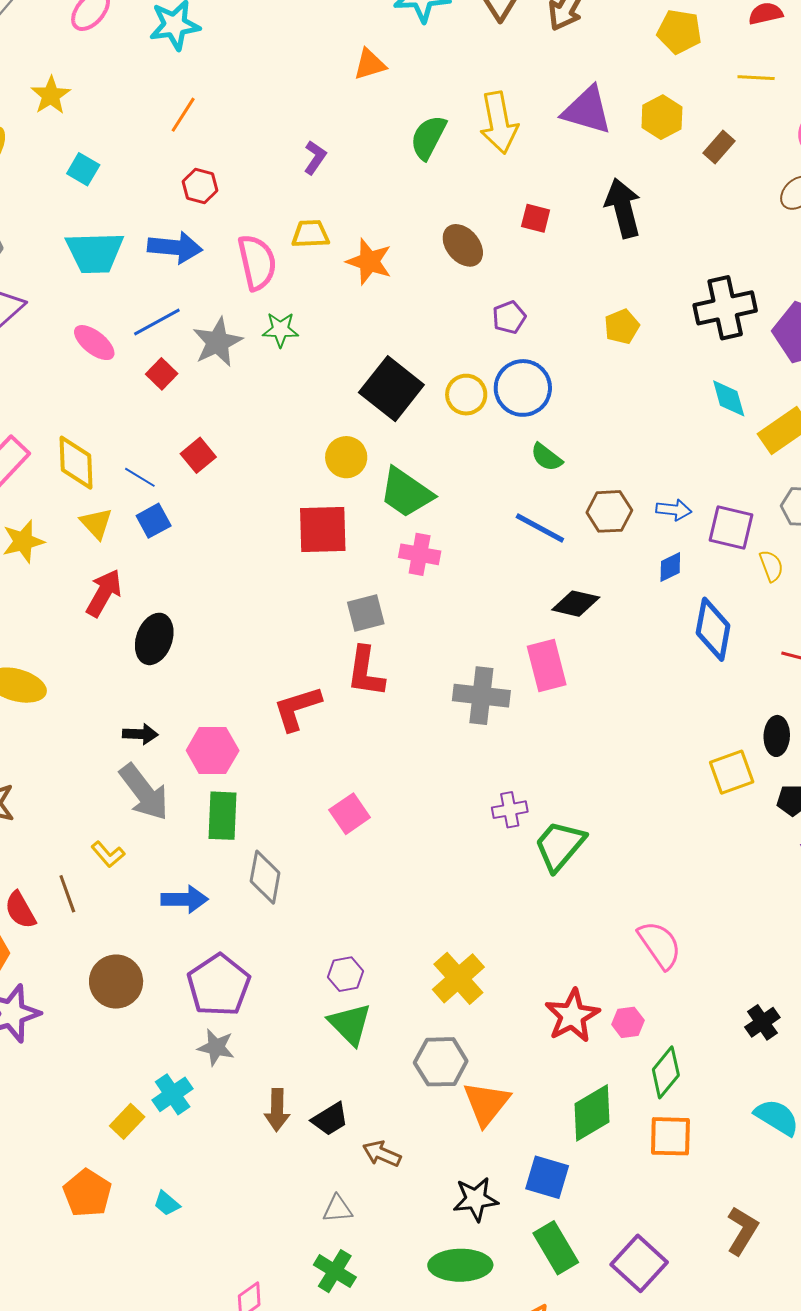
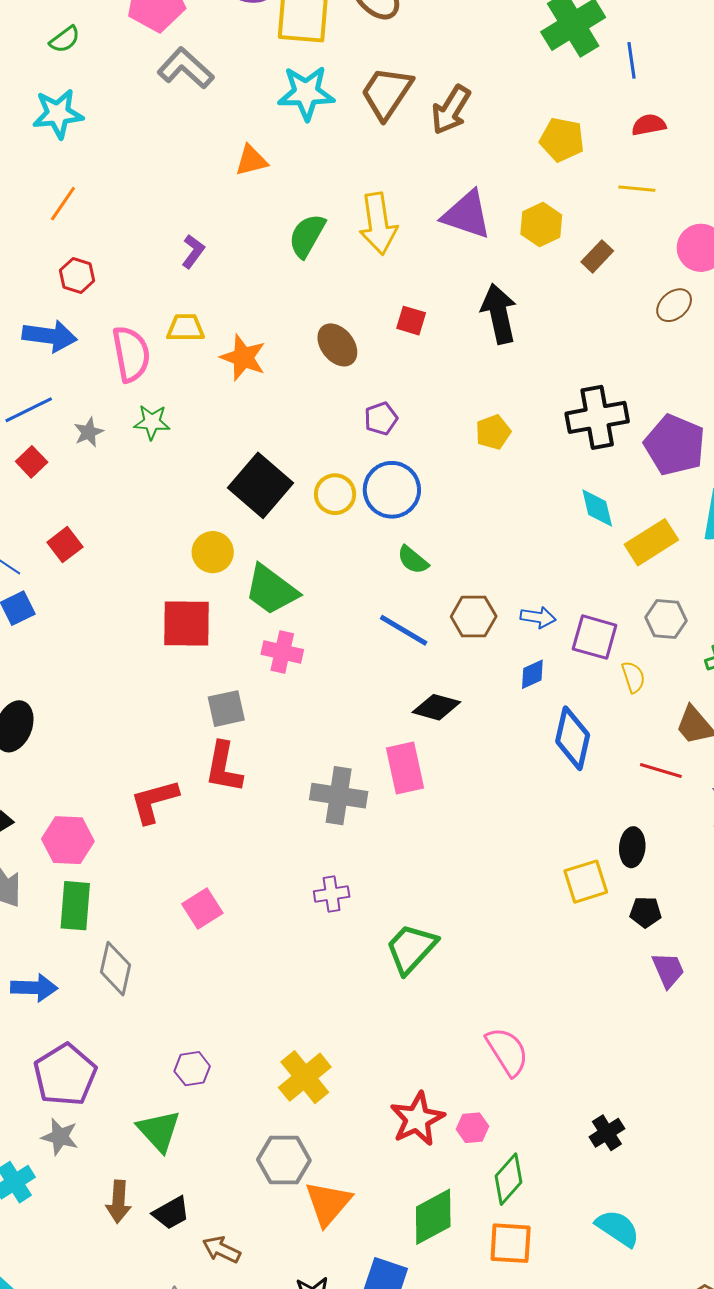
gray star: (218, 342) -> (89, 432), size x0.6
purple cross: (510, 810) -> (332, 894), moved
green triangle: (350, 1024) -> (159, 1131), moved

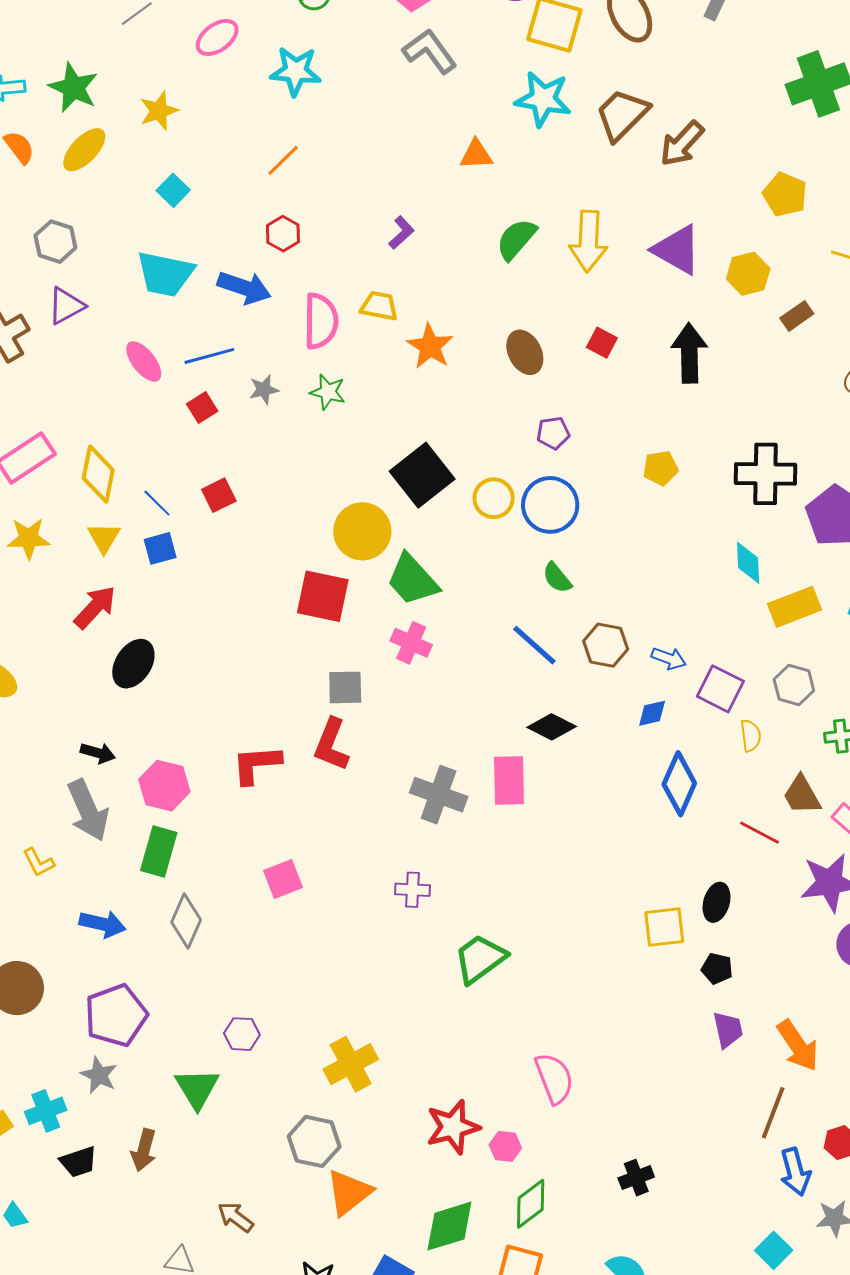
yellow circle: (213, 552) -> (362, 531), size x1.4
black trapezoid: (171, 1213) -> (79, 1162), moved

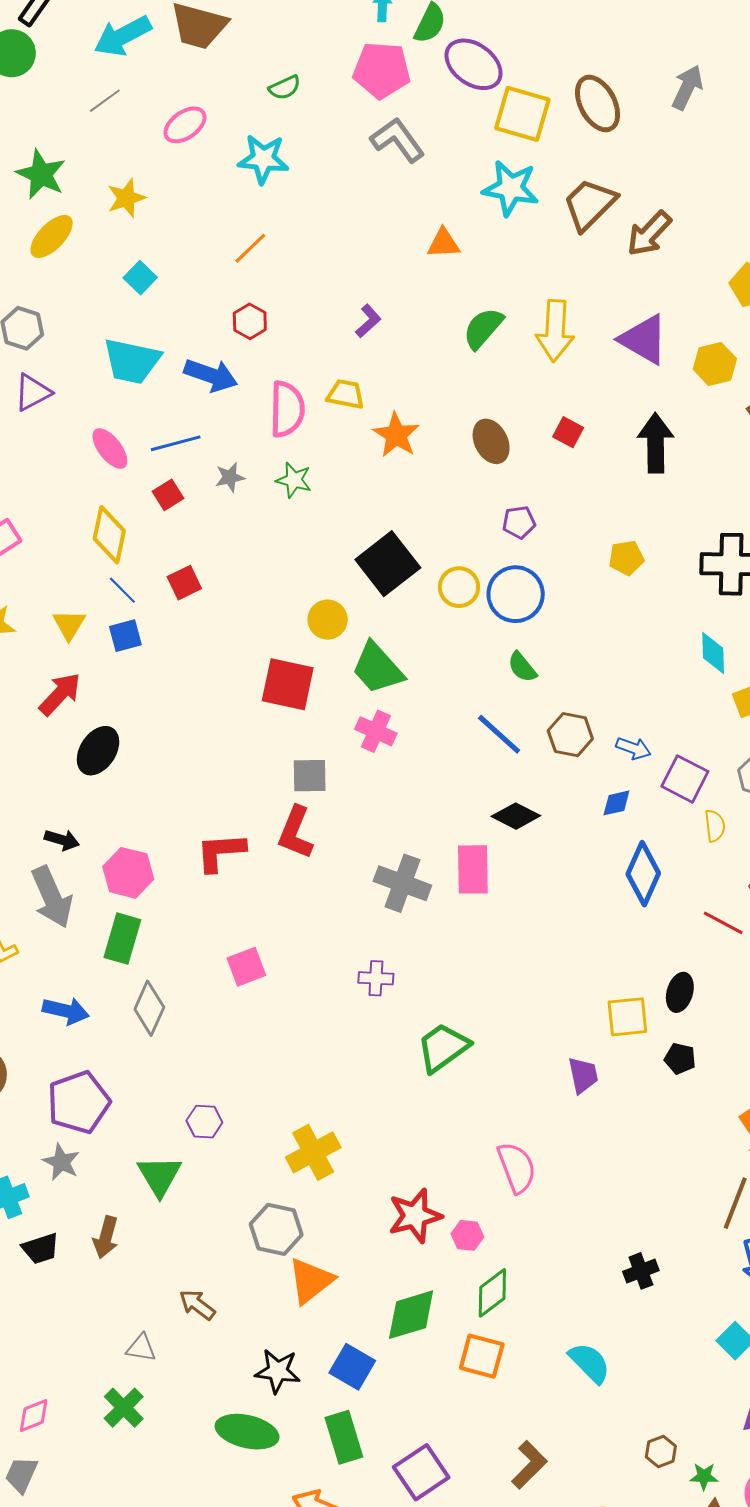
yellow diamond: (98, 474) -> (109, 535), moved
yellow circle: (362, 531) -> (328, 620), size x0.7
purple trapezoid: (728, 1030) -> (583, 1075), moved
black cross: (636, 1178) -> (641, 1271), moved

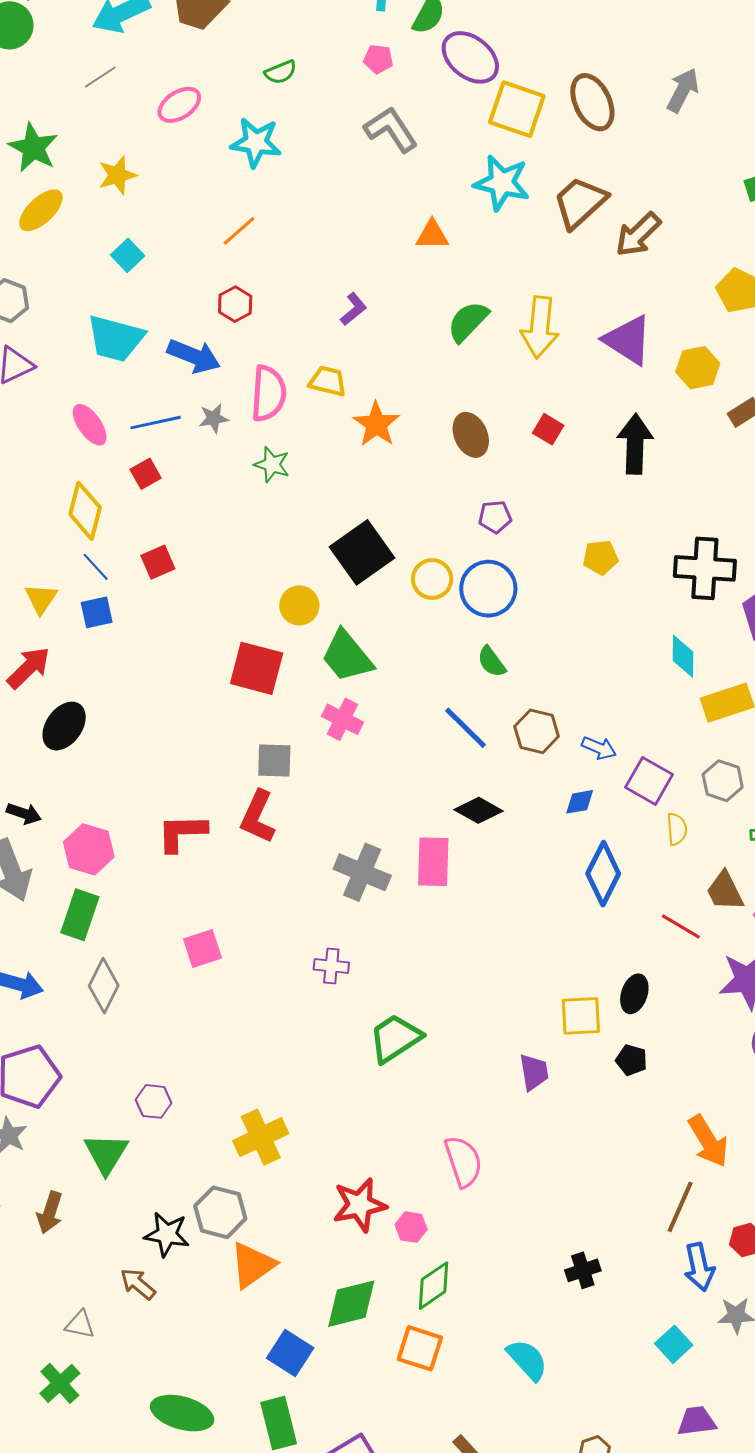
pink pentagon: (382, 70) -> (378, 59), size x0.5
gray star: (230, 477) -> (214, 418), moved
black star: (278, 1371) -> (167, 1234), moved

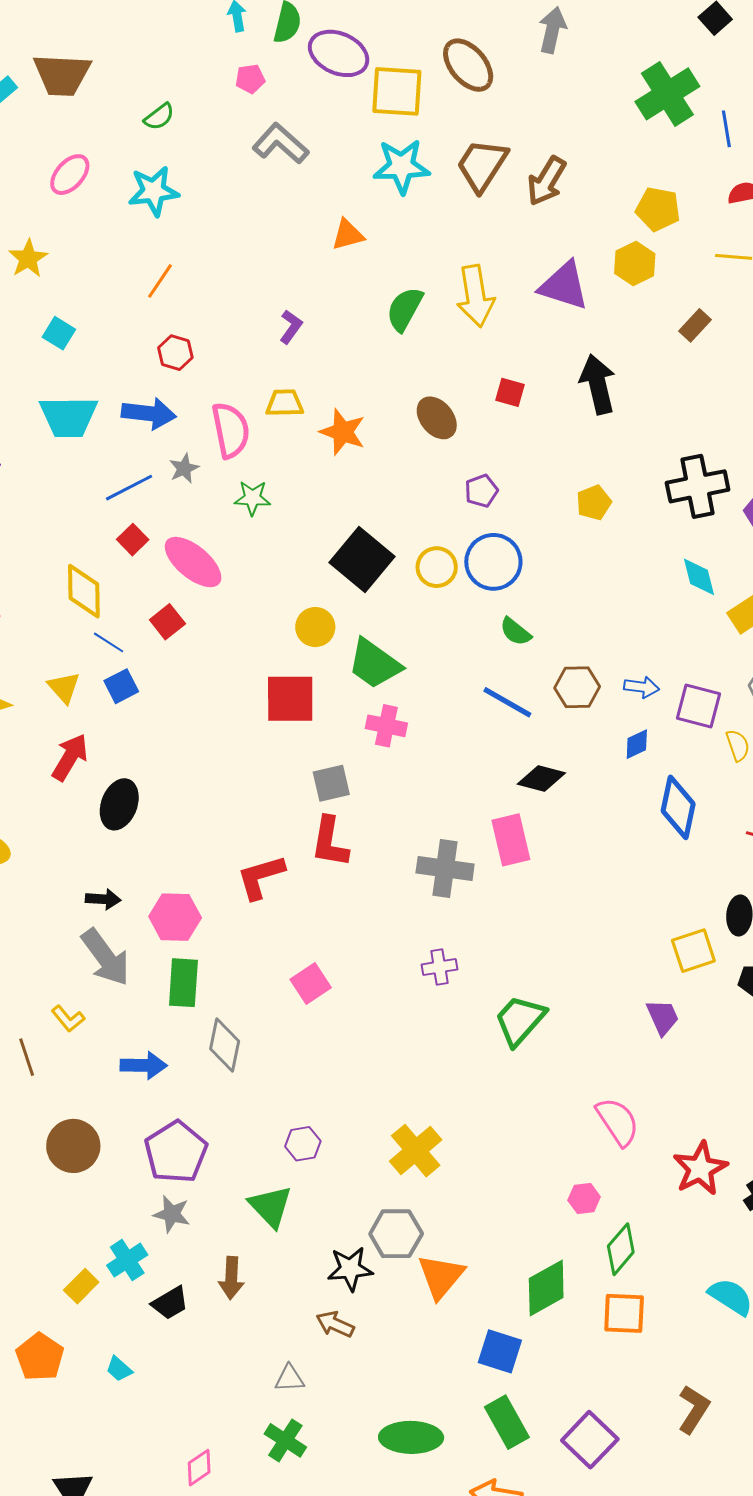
yellow hexagon: (698, 368) -> (635, 263), moved
pink ellipse: (90, 425) -> (193, 562), moved, size x1.4
red star: (360, 1205) -> (700, 1168), moved

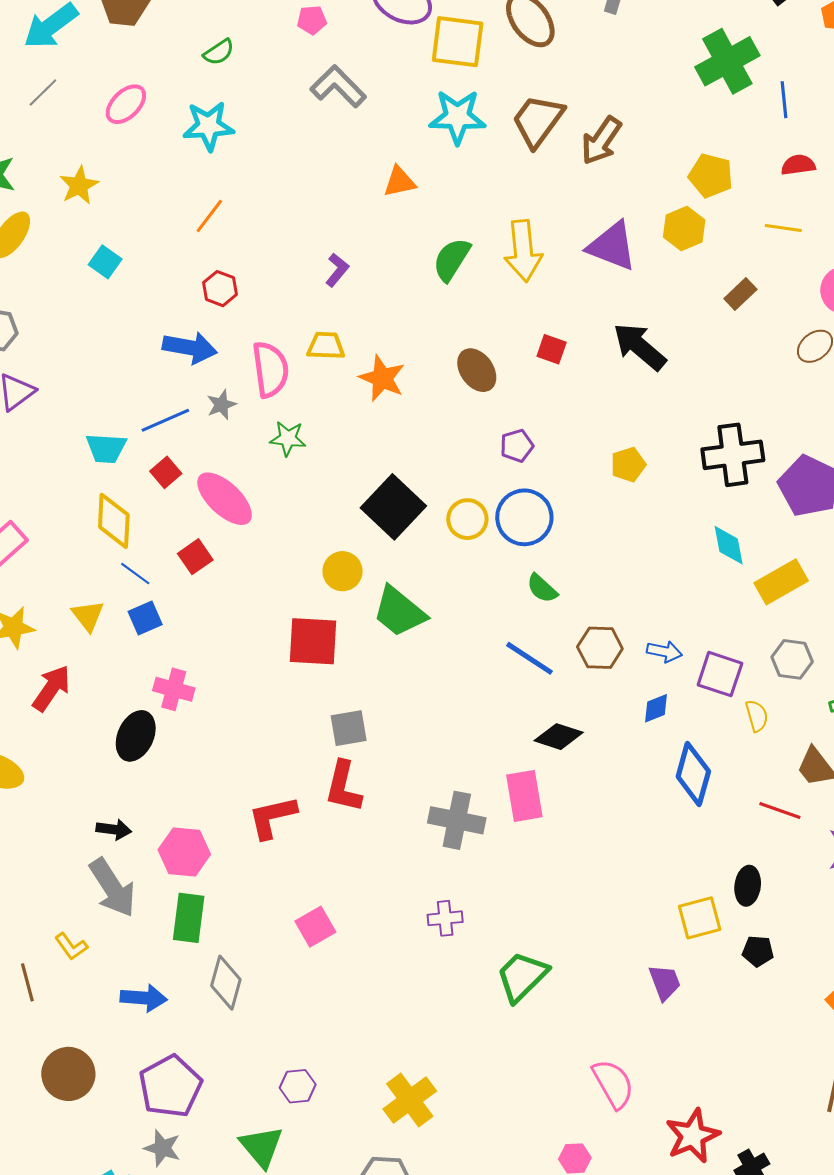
black arrow: (598, 384) -> (640, 347), turned -40
cyan trapezoid: (69, 417) -> (106, 448), moved, size x0.7
pink cross: (386, 726) -> (174, 689), moved
red arrow: (70, 757) -> (51, 688), moved

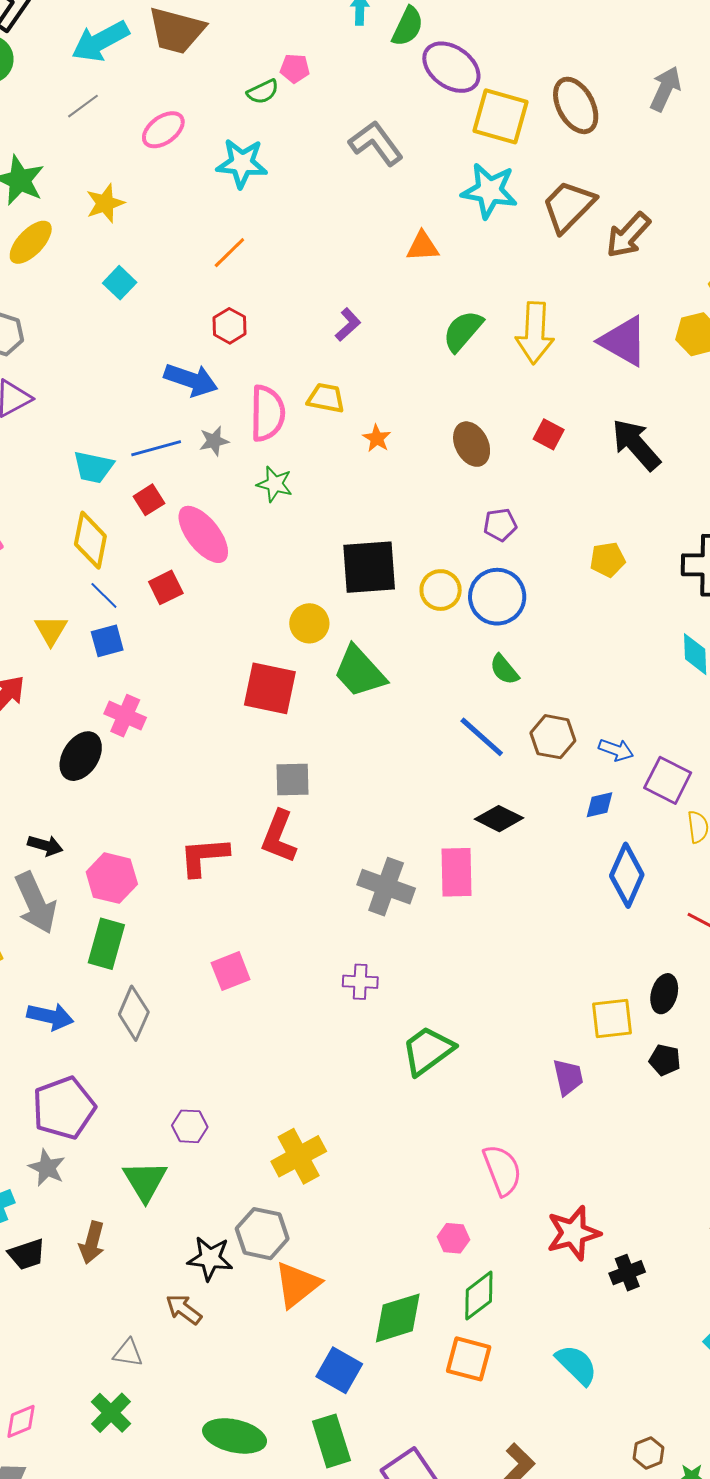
pink pentagon: (312, 20) -> (295, 68), moved
orange star: (382, 378) -> (377, 438), size x0.6
black square: (393, 507) -> (369, 567), turned 34

